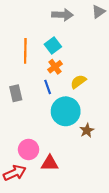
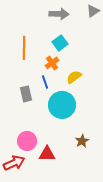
cyan square: (53, 46) -> (60, 43), moved
gray rectangle: (16, 93) -> (26, 94), moved
brown star: (87, 130) -> (82, 141), moved

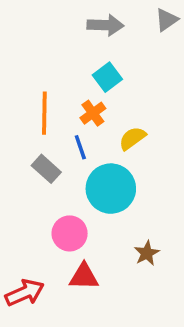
orange line: (24, 48) -> (44, 113), moved
gray rectangle: (26, 94) -> (46, 169), turned -35
pink circle: (27, 141) -> (70, 233), moved

